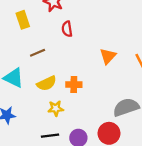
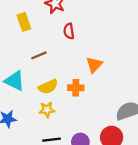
orange triangle: (108, 56) -> (94, 65), moved
yellow star: (56, 108) -> (47, 110), moved

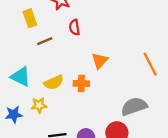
brown line: (39, 55) -> (45, 41), moved
yellow star: (47, 110) -> (39, 105), moved

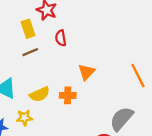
yellow rectangle: (30, 18) -> (28, 29), moved
gray semicircle: (134, 106) -> (122, 119), turned -30

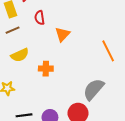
orange triangle: (86, 72) -> (62, 34), moved
yellow semicircle: (40, 94) -> (20, 55), moved

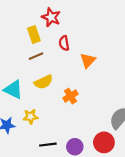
orange cross: (46, 69) -> (70, 96), turned -32

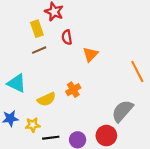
yellow semicircle: (44, 82) -> (47, 99), moved
yellow star: (31, 117) -> (33, 125), moved

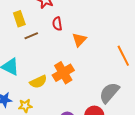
yellow rectangle: (37, 29) -> (19, 19), moved
orange cross: (73, 90) -> (63, 73), size x1.5

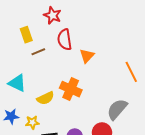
red semicircle: (57, 24) -> (65, 40), size x1.5
orange cross: (63, 73) -> (71, 89), turned -35

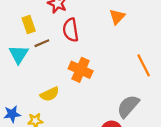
orange triangle: (87, 56) -> (117, 17), moved
cyan triangle: (17, 83) -> (19, 54), moved, turned 36
orange cross: (71, 89) -> (81, 70), moved

